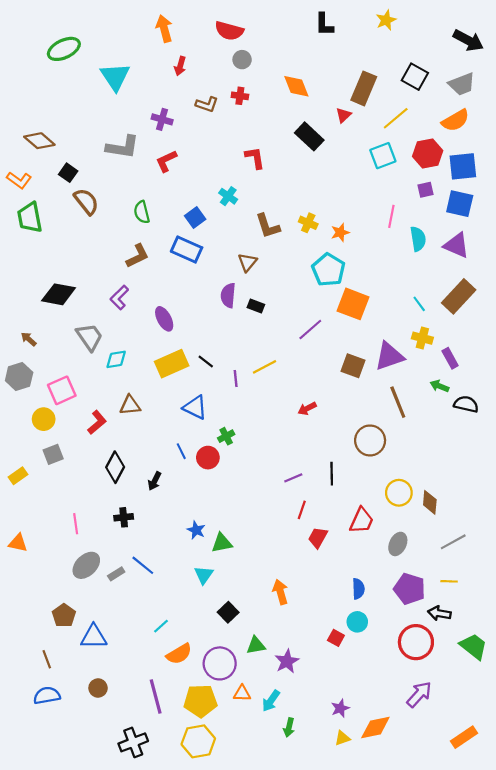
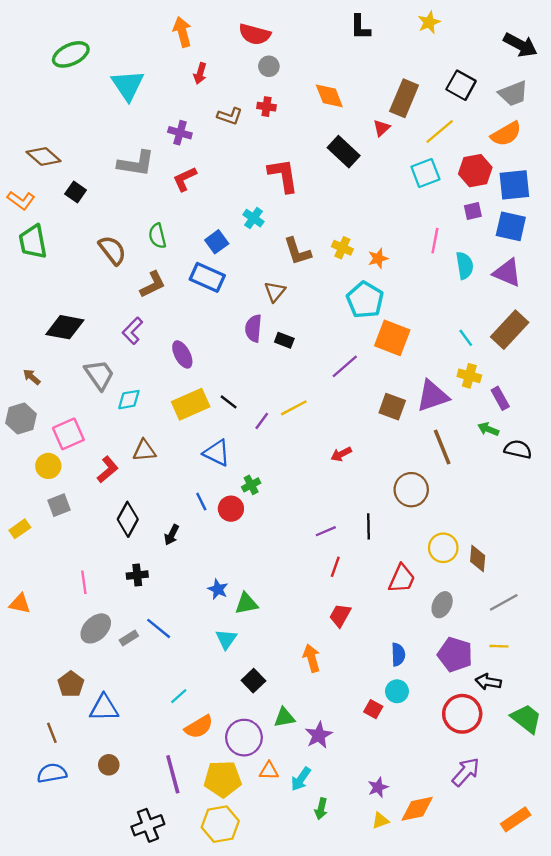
red L-shape: (255, 158) -> (283, 175), size x1.4
brown semicircle: (86, 201) -> (112, 250), moved
purple line: (236, 379) -> (262, 421), turned 42
red trapezoid: (318, 538) -> (340, 615), moved

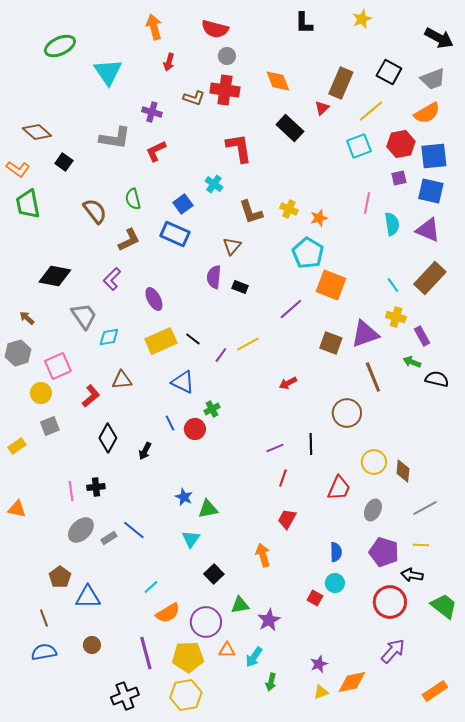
red cross: (267, 107) -> (225, 90), size x1.8
black cross: (137, 575) -> (96, 487), moved

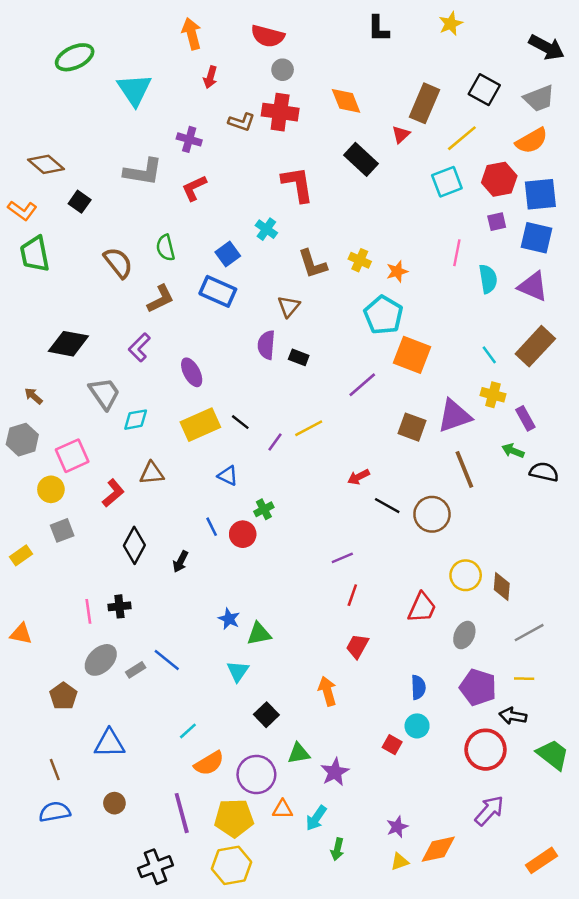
blue triangle: (183, 382) -> (228, 476), size x0.7
black line: (311, 444) -> (387, 506), moved, turned -60
brown pentagon: (60, 577) -> (63, 696), moved

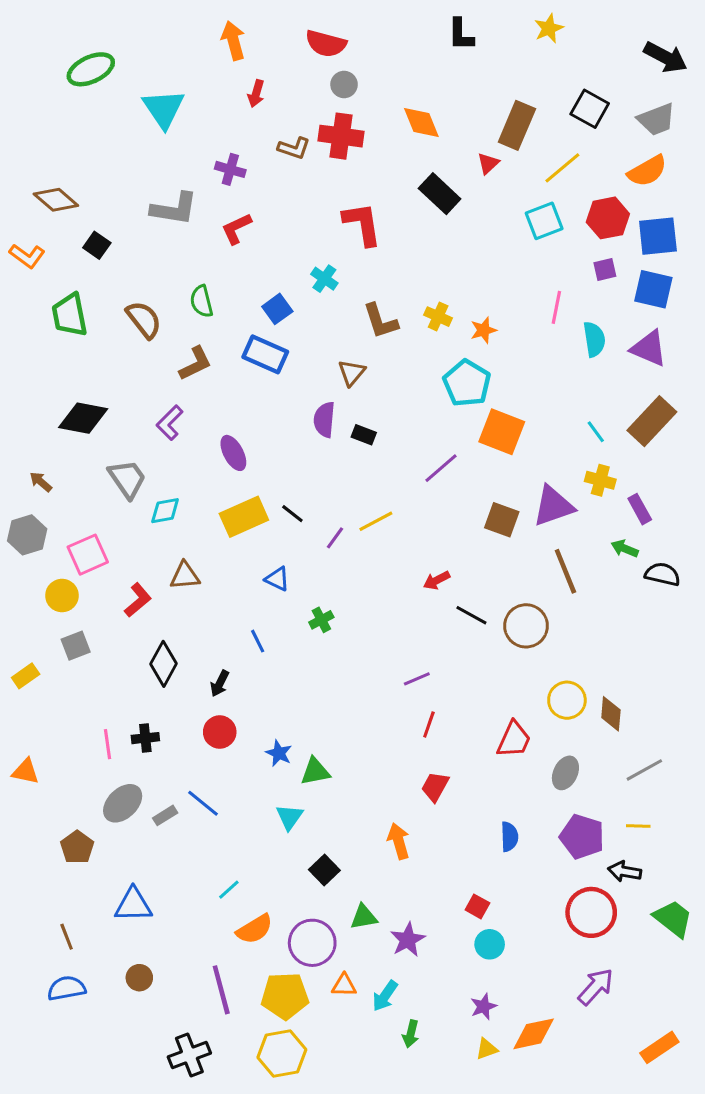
green trapezoid: (35, 254) -> (70, 315), moved
red circle: (243, 534) -> (220, 732), moved
cyan circle: (417, 726) -> (490, 944), moved

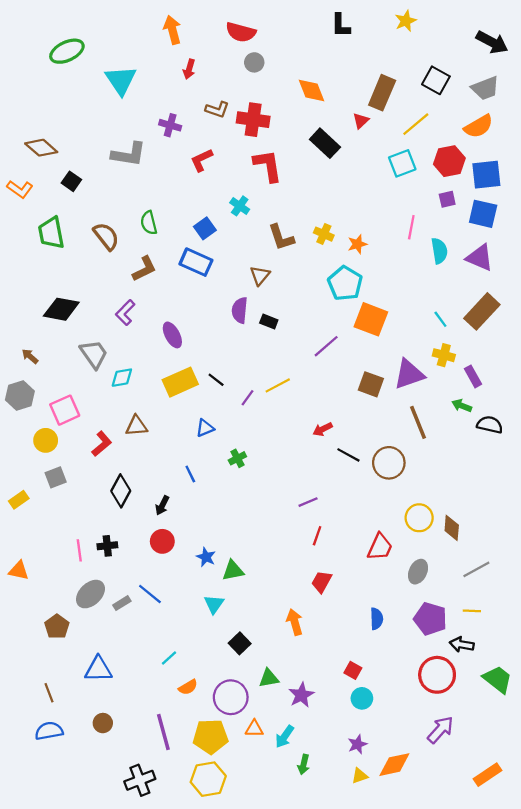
red cross: (341, 136) -> (253, 120), moved
red L-shape: (236, 229) -> (202, 160), moved
blue triangle: (277, 579) -> (205, 428), turned -48
orange semicircle: (255, 929) -> (188, 687), size x0.7

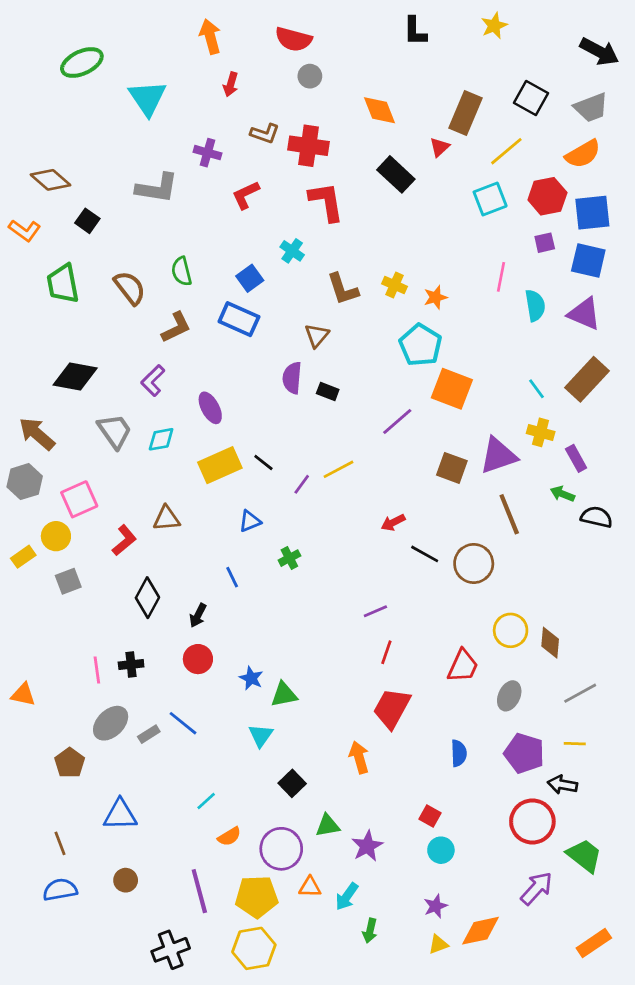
brown arrow: (30, 356) -> (37, 434), size x1.8
cyan diamond: (122, 378) -> (161, 439), moved
yellow rectangle: (19, 500) -> (23, 557), moved
red trapezoid: (322, 582) -> (392, 708), size x1.5
green trapezoid: (498, 679) -> (584, 856), moved

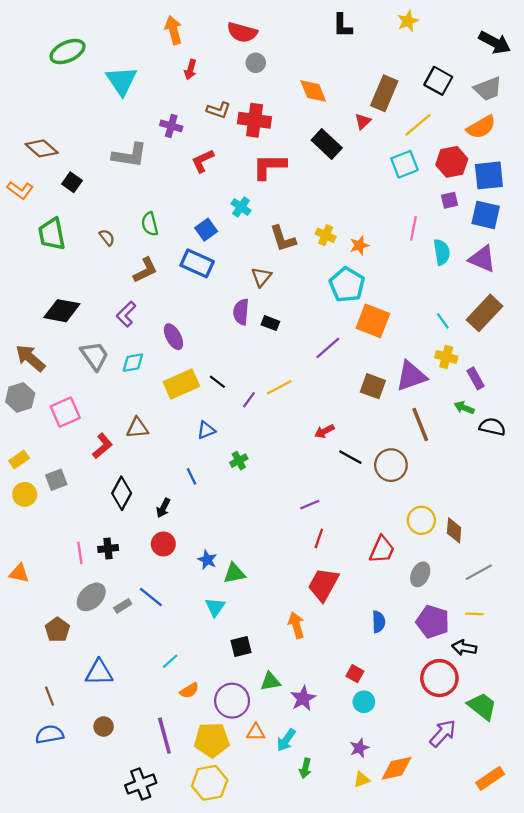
red L-shape: (326, 202) -> (269, 166), turned -81
brown semicircle: (130, 288) -> (107, 237), size x0.6
yellow circle: (56, 536) -> (25, 494), moved
black square: (292, 783) -> (241, 647), turned 30

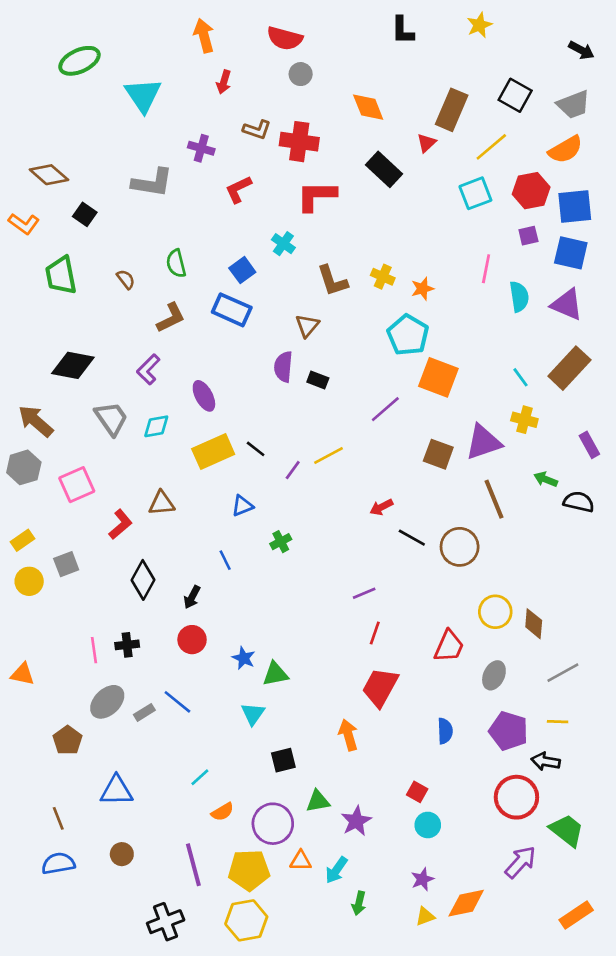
black arrow: (495, 43) -> (581, 50), size x0.7
purple rectangle: (475, 378) -> (589, 445), moved

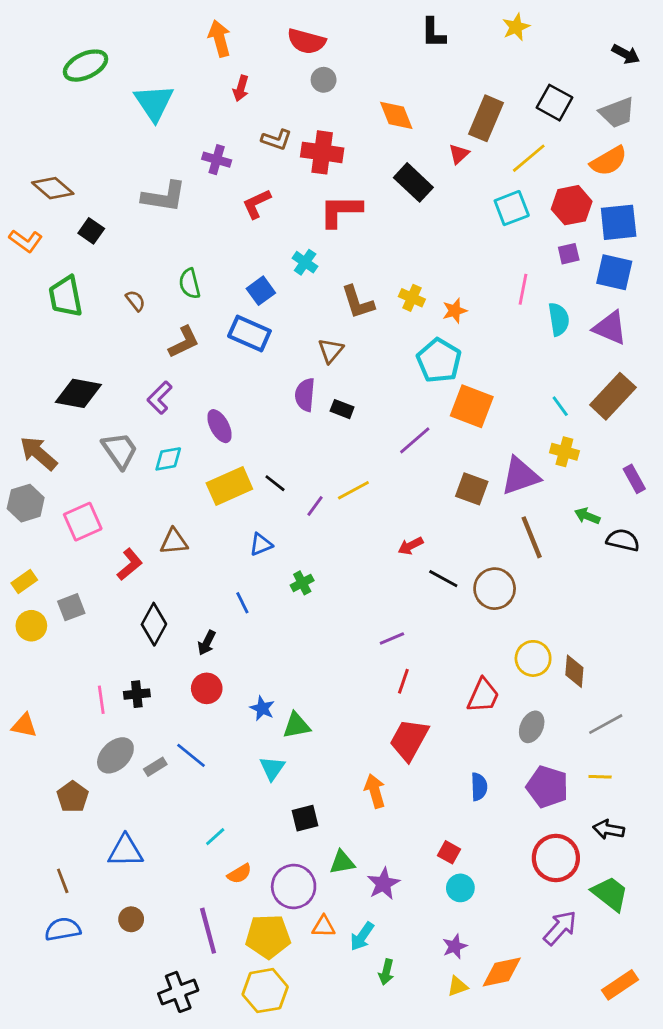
black arrow: (546, 761) -> (609, 829), moved

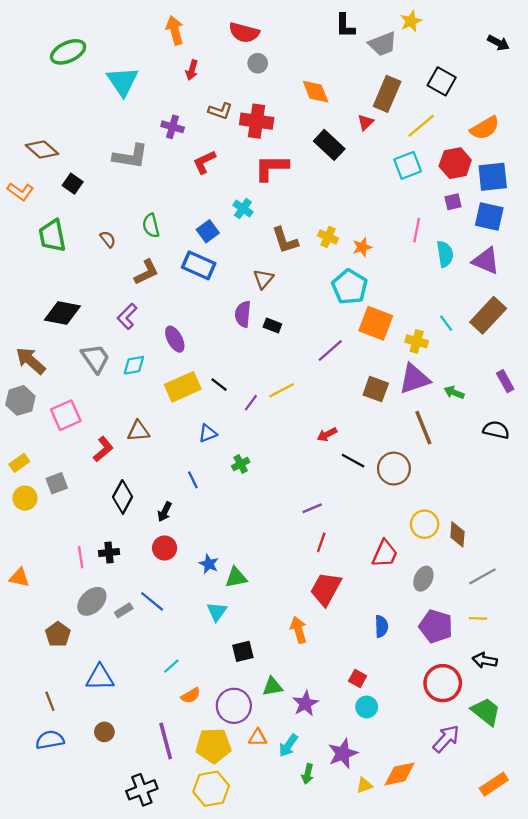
gray trapezoid: (617, 113) -> (383, 44), moved
yellow cross: (564, 452) -> (417, 341), moved
green arrow: (587, 516) -> (454, 392), moved
purple star: (455, 946) -> (343, 753), moved, size x1.5

